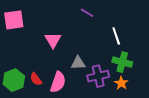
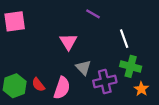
pink triangle: (53, 40) -> (68, 42), moved
gray triangle: (78, 63) -> (83, 68), turned 49
orange star: (121, 83) -> (141, 89), moved

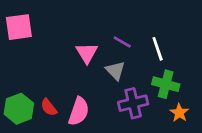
purple line: (93, 14) -> (122, 42), moved
gray triangle: (83, 68) -> (115, 71), moved

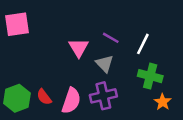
white line: (158, 49) -> (143, 44), turned 45
purple cross: (133, 103) -> (103, 96), moved

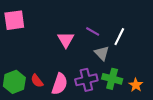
gray triangle: (105, 64) -> (102, 53), moved
green cross: (150, 76) -> (112, 79), moved

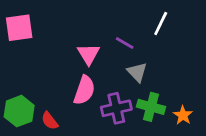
white line: (119, 37) -> (161, 24), moved
red semicircle: (37, 81) -> (50, 121), moved
pink semicircle: (60, 84) -> (84, 90), moved

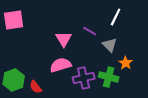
gray triangle: (137, 72) -> (110, 45), moved
pink semicircle: (84, 90) -> (61, 65), turned -125
orange star: (183, 115) -> (126, 63), moved

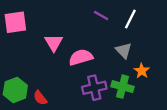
purple line: (90, 31) -> (101, 16), moved
pink triangle: (64, 39) -> (54, 43), moved
pink semicircle: (61, 65) -> (81, 57), moved

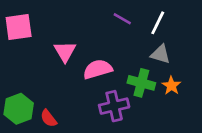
gray triangle: (124, 50) -> (160, 54), moved, turned -30
green cross: (122, 87) -> (141, 83), moved

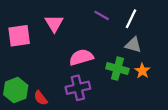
pink square: (19, 27) -> (19, 36), moved
pink triangle: (65, 51) -> (54, 23), moved
purple cross: (114, 106) -> (78, 88), moved

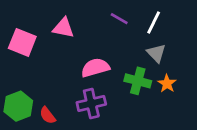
pink triangle: (54, 23) -> (63, 28), turned -48
pink square: (19, 36) -> (22, 42), turned 30
gray triangle: (133, 45) -> (156, 53), turned 30

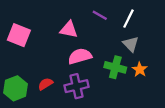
pink triangle: (63, 28) -> (69, 30), moved
red semicircle: (48, 115) -> (45, 84), moved, turned 96

